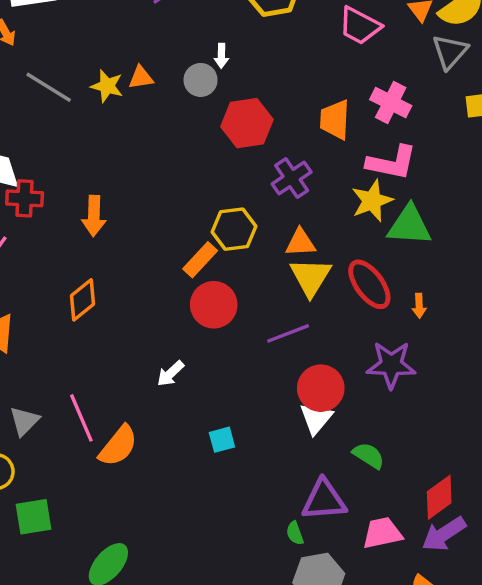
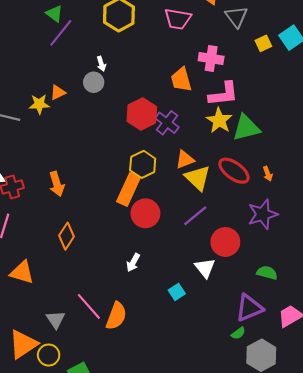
red hexagon: (247, 123) -> (142, 114), moved
orange rectangle: (200, 260) -> (129, 189), size x1.4
white triangle: (316, 418) -> (205, 268), moved
green semicircle: (295, 533) -> (238, 333), turned -88

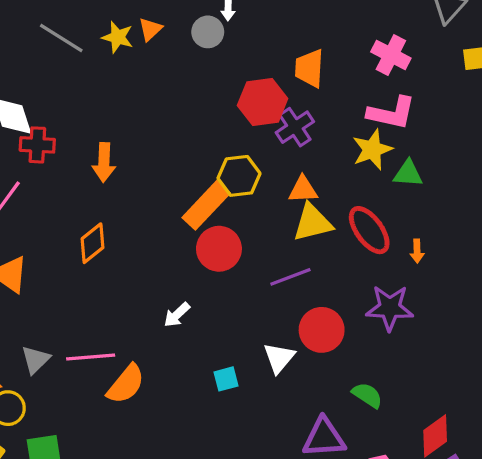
orange trapezoid: (181, 80) -> (309, 68), moved
orange triangle: (58, 92) -> (150, 29), turned -35
green triangle: (246, 128) -> (408, 174), size x0.7
yellow triangle: (198, 178) -> (313, 223), turned 44
pink line: (89, 306) -> (91, 357), turned -72

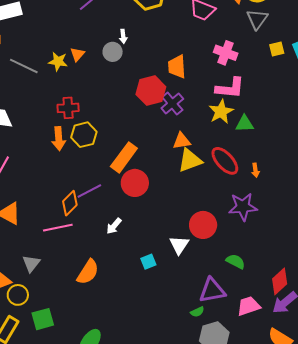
red cross: (37, 145) -> (68, 108), moved
yellow hexagon: (239, 176) -> (84, 135), moved
orange diamond: (93, 243) -> (70, 203), moved
purple line: (290, 277) -> (89, 191), moved
pink line: (91, 357) -> (58, 228), moved

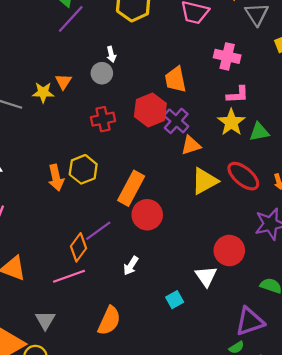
pink L-shape: (230, 88) -> (238, 95), size x0.7
red cross: (68, 108) -> (103, 119), moved
orange triangle: (182, 141) -> (191, 145), moved

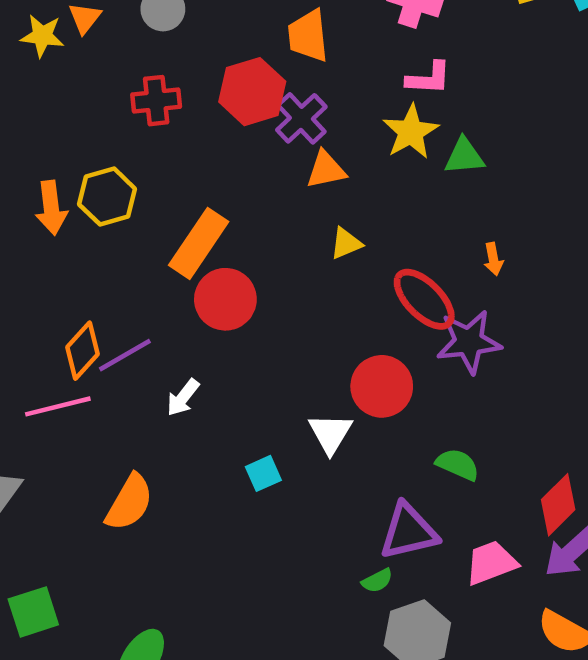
red ellipse: (243, 176) -> (424, 299), moved
yellow triangle: (205, 181) -> (346, 243), size x0.6
purple line: (98, 231) -> (125, 355), moved

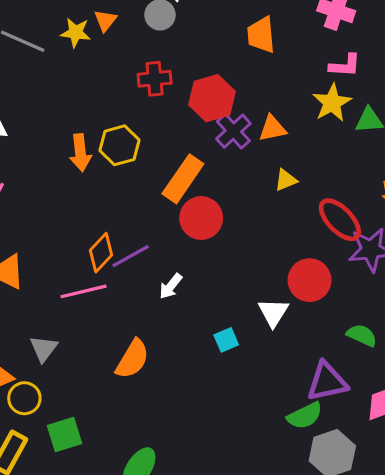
red hexagon: (252, 92) -> (212, 98), moved
purple cross: (301, 118) -> (233, 131), moved
green semicircle: (377, 581) -> (305, 416), size x1.6

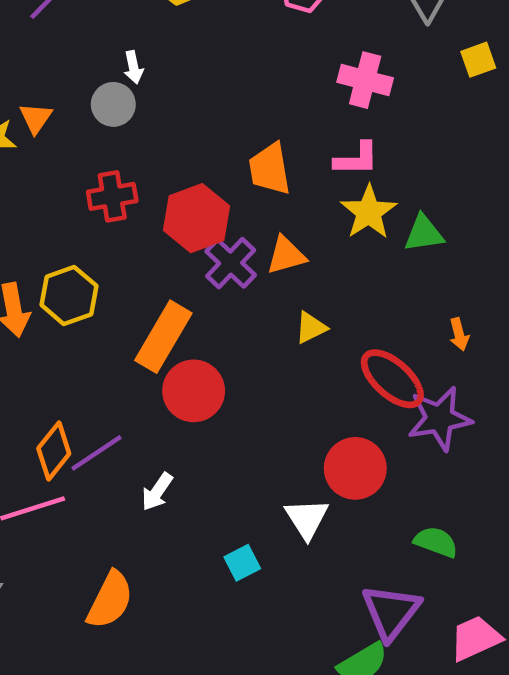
orange trapezoid: (261, 35) -> (270, 169), moved
pink L-shape: (345, 65) -> (356, 159), moved
purple triangle: (327, 382) -> (391, 612), turned -36

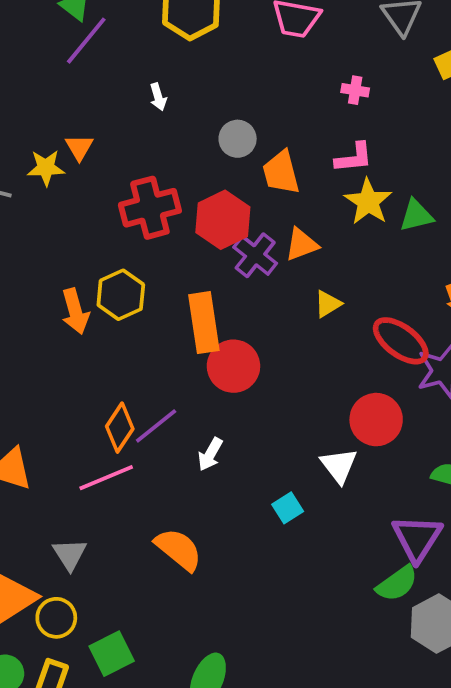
pink cross: (365, 80) -> (355, 90), size x0.6
gray circle: (113, 104) -> (238, 139), moved
red cross: (112, 196) -> (150, 208), size x1.4
orange rectangle: (163, 337) -> (204, 323), turned -34
orange semicircle: (110, 600) -> (179, 549), turned -72

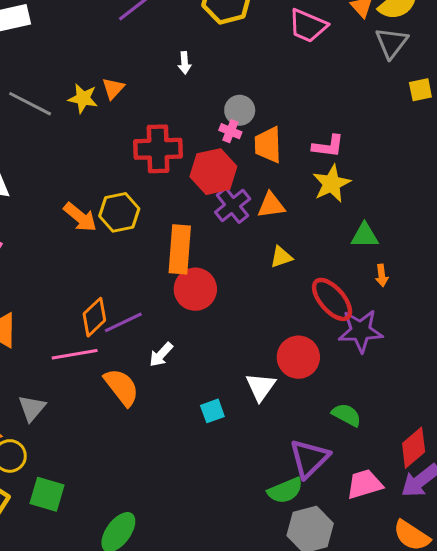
pink cross: (355, 90) -> (230, 131), moved
green triangle: (416, 215) -> (365, 235), moved
orange arrow: (75, 311) -> (80, 217), turned -48
orange semicircle: (179, 549) -> (122, 387), moved
green square: (112, 654) -> (47, 494), turned 30

